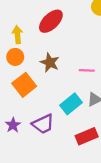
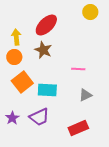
brown star: (50, 63) -> (43, 50), moved
cyan rectangle: (71, 104) -> (47, 90), moved, turned 42

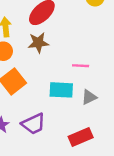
brown star: (43, 50) -> (38, 43), turned -30
cyan rectangle: (47, 90) -> (61, 90), moved

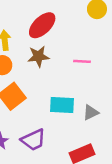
pink line: (81, 66) -> (82, 61), moved

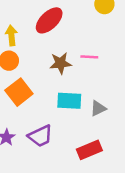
brown star: (38, 56) -> (60, 63), moved

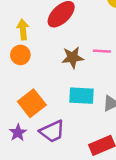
orange square: (19, 92) -> (32, 103), moved

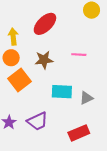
brown star: (73, 57) -> (44, 60), moved
orange square: (32, 103) -> (20, 80), moved

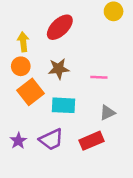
pink line: (79, 55) -> (99, 77), moved
cyan rectangle: (62, 92) -> (63, 105), moved
red rectangle: (79, 133) -> (92, 141), moved

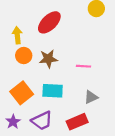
orange circle: (21, 66) -> (24, 56), moved
orange square: (31, 92) -> (22, 93), moved

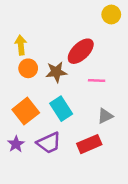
red ellipse: (49, 22) -> (81, 51), moved
cyan rectangle: (53, 91) -> (61, 109), turned 54

